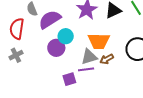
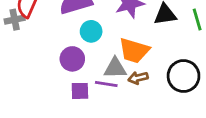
purple circle: (56, 48) -> (72, 59), moved
gray cross: (16, 55) -> (15, 20), moved

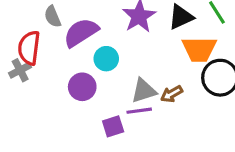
orange trapezoid: (134, 50) -> (199, 49), moved
purple circle: (72, 59) -> (82, 87), moved

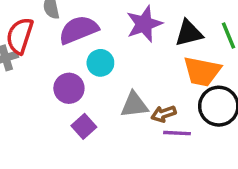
purple line: (139, 111) -> (177, 133), moved
purple square: (113, 126) -> (84, 126), moved, turned -35

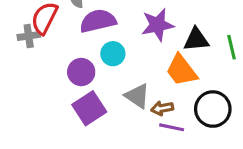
orange trapezoid: (202, 71) -> (181, 70), moved, turned 33
gray triangle: (134, 105) -> (137, 96), turned 32
purple square: (84, 126) -> (89, 108), size x1.5

